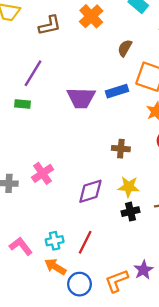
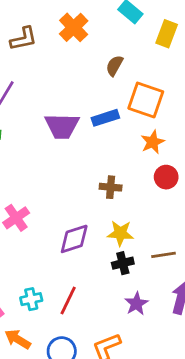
orange arrow: (55, 267) -> (18, 339), moved
purple star: (143, 270) -> (136, 304), moved

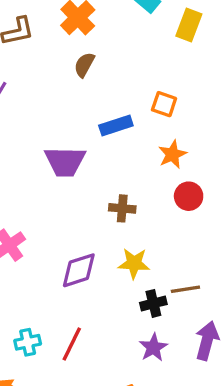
brown semicircle: (115, 66) -> (84, 65), moved
orange square: (146, 100) -> (164, 104), size x0.6
purple trapezoid: (62, 126) -> (65, 162), moved
black cross: (123, 263) -> (153, 303), moved

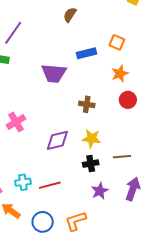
black cross: (153, 303) -> (91, 164), moved
red line: (72, 344) -> (50, 185), turned 45

